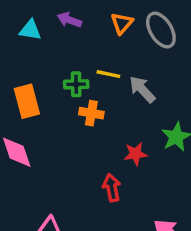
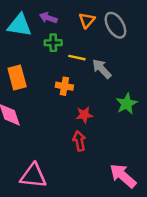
cyan triangle: (30, 30) -> (20, 25), size x1.5
green cross: (76, 84) -> (53, 43), moved
red star: (135, 154) -> (84, 115), moved

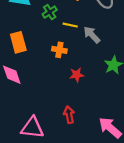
green cross: (53, 43) -> (50, 12), turned -32
red arrow: (79, 141) -> (69, 115), moved

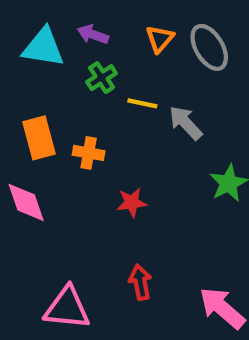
orange cross: (59, 50) -> (89, 153), moved
red star: (77, 75) -> (132, 202), moved

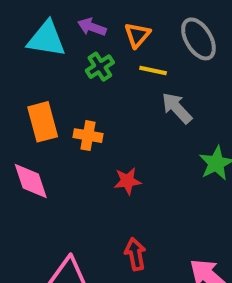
orange triangle: (160, 39) -> (137, 35), moved
yellow line: (142, 103) -> (153, 70), moved

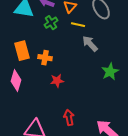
pink diamond: (31, 181) -> (16, 81), turned 35
red star: (127, 181) -> (57, 81), moved

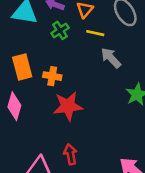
red star: (57, 81) -> (68, 106), size x1.6
red arrow: (69, 118) -> (70, 154), moved

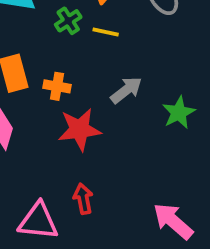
yellow line: (95, 33) -> (106, 32), moved
gray arrow: (111, 58) -> (126, 90), moved, turned 95

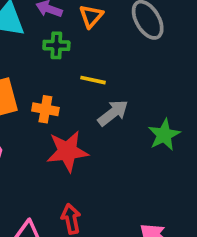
green cross: (68, 21) -> (56, 45), turned 35
yellow line: (106, 32) -> (93, 80), moved

